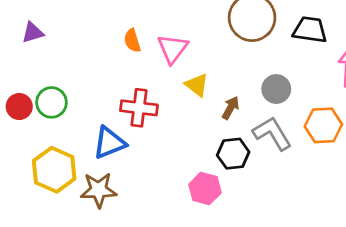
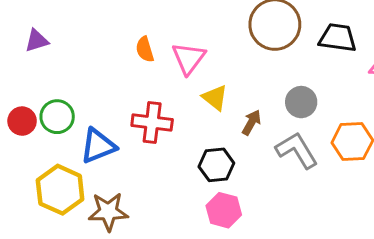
blue triangle: (109, 143) -> (98, 146), moved
black hexagon: (233, 154) -> (216, 165), moved

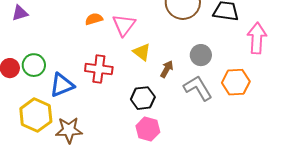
orange semicircle: (145, 49) -> (94, 19), turned 90

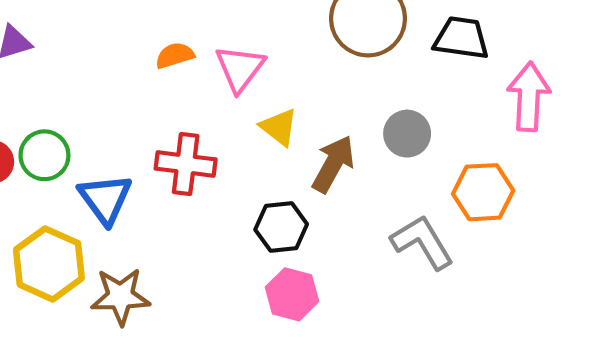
brown arrow: (167, 69) -> (333, 164), size x1.5
blue triangle: (62, 85) -> (105, 199), turned -44
gray L-shape: (198, 88) -> (422, 242), moved

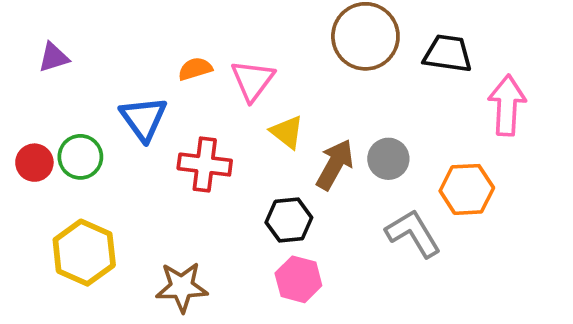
gray circle: (407, 134) -> (388, 159), moved
blue triangle: (105, 199) -> (143, 119), moved
brown star: (120, 296) -> (182, 287), moved

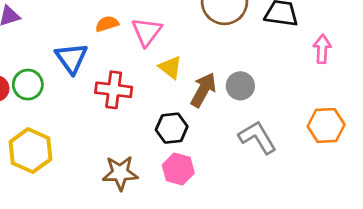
pink arrow: (507, 105) -> (322, 49), size x0.7
orange hexagon: (467, 189) -> (326, 125), moved
brown star: (182, 287) -> (120, 173), moved

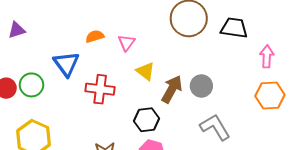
pink triangle: (147, 32) -> (126, 43), size x0.7
orange hexagon: (326, 125) -> (270, 95), moved

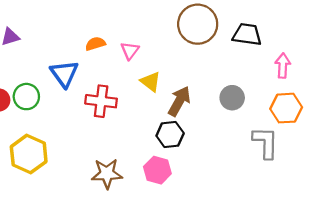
gray circle: (201, 86) -> (232, 98), moved
black hexagon: (147, 120) -> (170, 134), moved
gray L-shape: (215, 127) -> (265, 143), moved, turned 32

